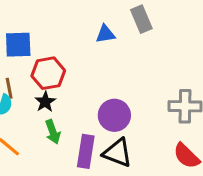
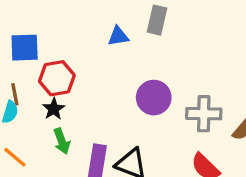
gray rectangle: (141, 19) -> (157, 20), turned 36
purple circle: (114, 115) -> (154, 98), moved

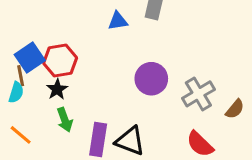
blue square: (25, 48) -> (30, 57), moved, turned -32
gray cross: (204, 114) -> (198, 94), turned -32

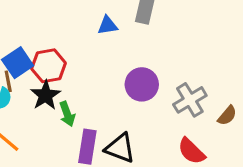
black star: (57, 89) -> (45, 95), size x1.4
green arrow: (65, 120) -> (67, 114), moved

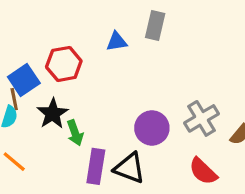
red hexagon: (49, 66) -> (64, 64), moved
purple circle: (142, 84) -> (152, 128), moved

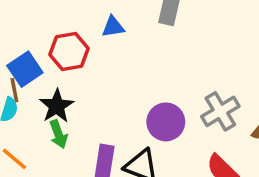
blue triangle: (117, 42) -> (113, 27), moved
green arrow: (75, 133) -> (58, 134), moved

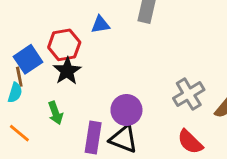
black star: (57, 106) -> (67, 71), moved
purple circle: (166, 122) -> (126, 110), moved

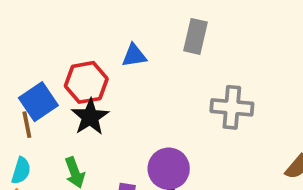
cyan semicircle: (15, 93) -> (21, 171), moved
gray cross: (189, 94) -> (232, 107), moved, turned 36

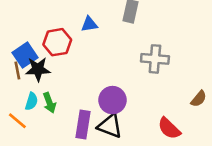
black star: (90, 117) -> (38, 69), moved, turned 30
cyan semicircle: (21, 171) -> (31, 101), moved

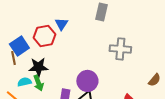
blue triangle: (89, 24) -> (61, 24), moved, turned -48
black star: (38, 69) -> (38, 67), moved
cyan semicircle: (31, 101) -> (24, 82), turned -120

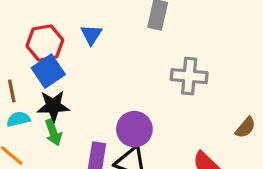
red hexagon: (44, 36) -> (45, 43), moved
blue square: (19, 46) -> (48, 71), moved
cyan semicircle: (24, 82) -> (18, 119), moved

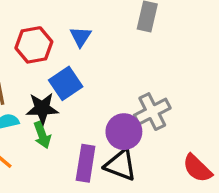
blue square: (48, 71) -> (66, 83), moved
gray cross: (189, 76) -> (152, 112), moved, turned -32

